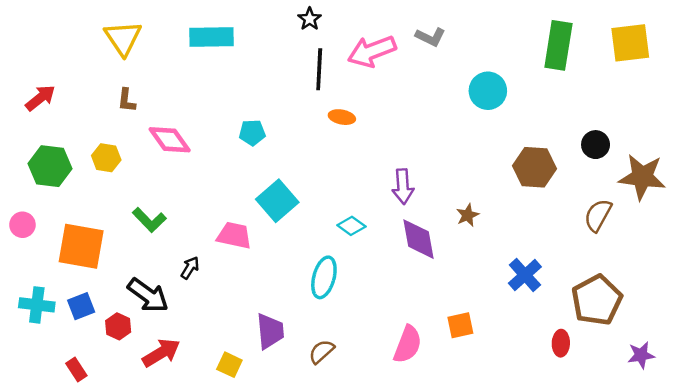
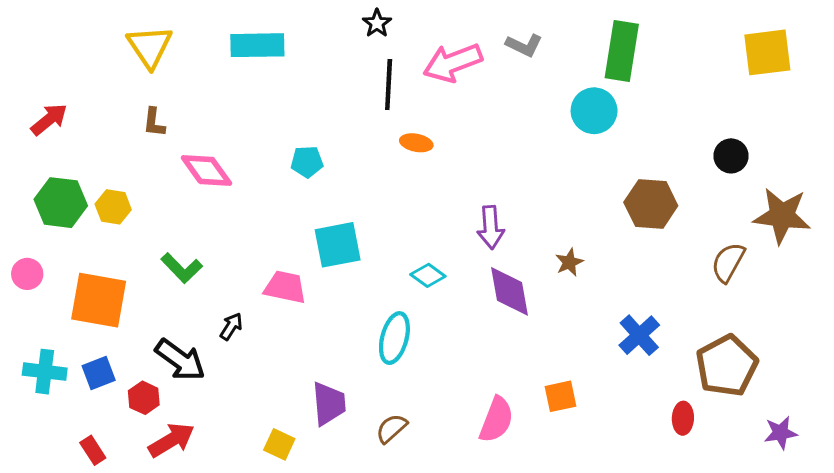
green rectangle: (558, 45) -> (622, 51), moved
black circle: (596, 145) -> (731, 156), moved
yellow hexagon: (106, 158) -> (113, 207), moved
cyan square: (277, 201) -> (338, 245), turned 30
red arrow: (161, 353) -> (171, 440), moved

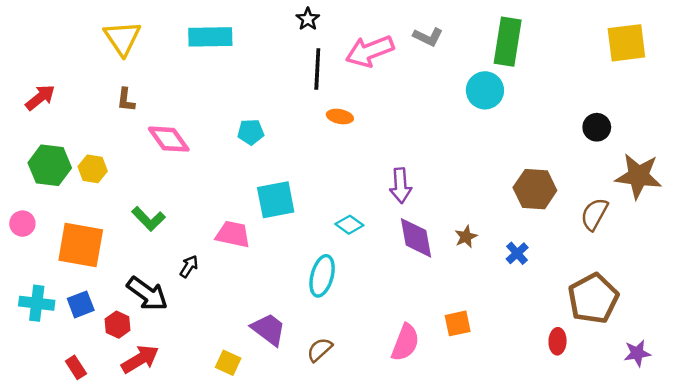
brown hexagon: (651, 204) -> (535, 189), moved
brown star: (569, 262) -> (466, 237), moved
blue cross: (639, 335) -> (517, 253), moved, size x0.7
purple trapezoid: (329, 404) -> (269, 329), turned -48

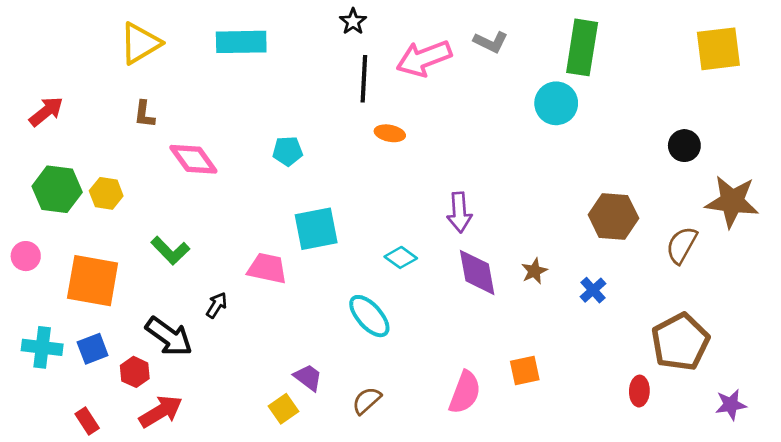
yellow triangle: (122, 38) -> (140, 43), turned 33
cyan ellipse: (322, 276) -> (369, 316), turned -57
purple trapezoid: (269, 329) -> (308, 377), size x0.7
yellow square: (228, 363) -> (283, 409), moved, turned 30

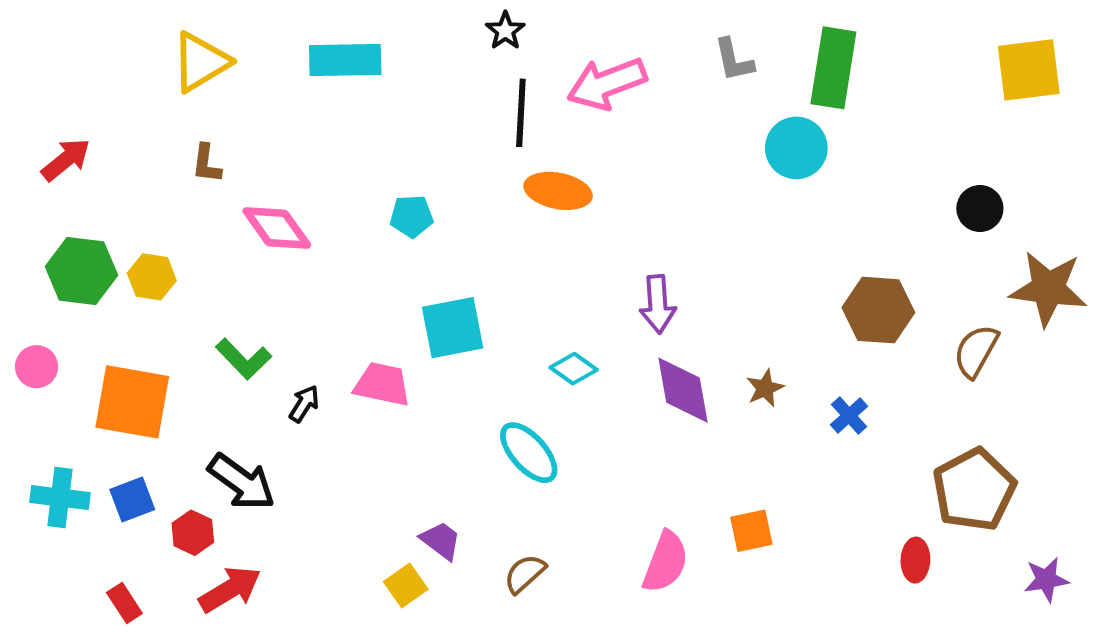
gray L-shape: (491, 42) -> (734, 60), moved, turned 52
orange ellipse: (390, 133) -> (558, 191), size x1.5
black arrow: (217, 305) -> (304, 404), moved

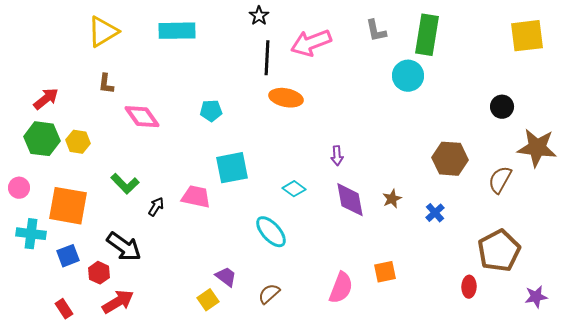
red arrow: (66, 160) -> (46, 99), moved
purple arrow: (658, 304) -> (337, 156), size x0.7
cyan cross: (60, 498) -> (31, 234), moved

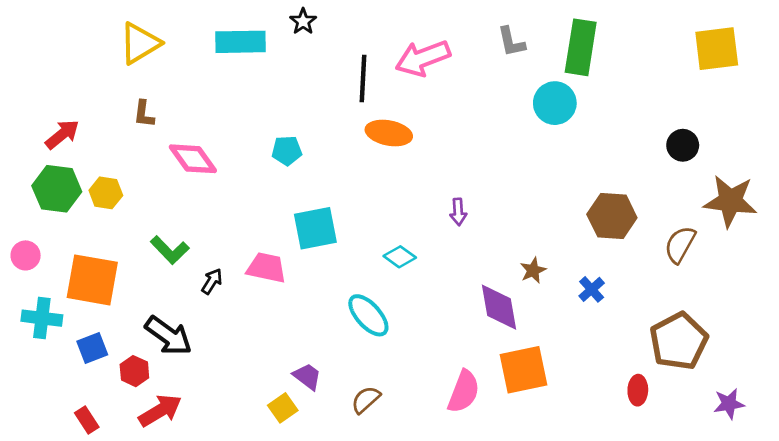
black star: (259, 16) -> (303, 21), moved
purple diamond: (350, 200) -> (499, 307), moved
orange square: (385, 272) -> (524, 370), size x1.6

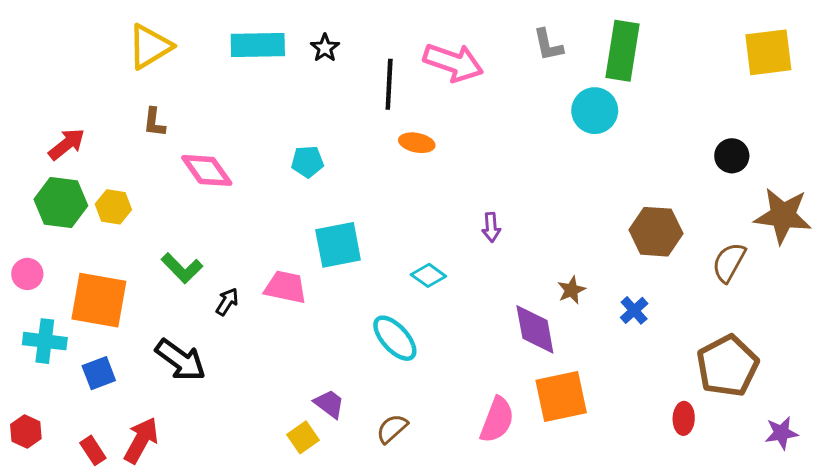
black star: (303, 21) -> (325, 48), moved
pink arrow: (423, 58) -> (453, 62), turned -140
orange ellipse: (389, 133) -> (417, 143), size x0.7
red hexagon: (134, 371) -> (26, 432), moved
red arrow: (160, 411) -> (141, 440), moved, turned -30

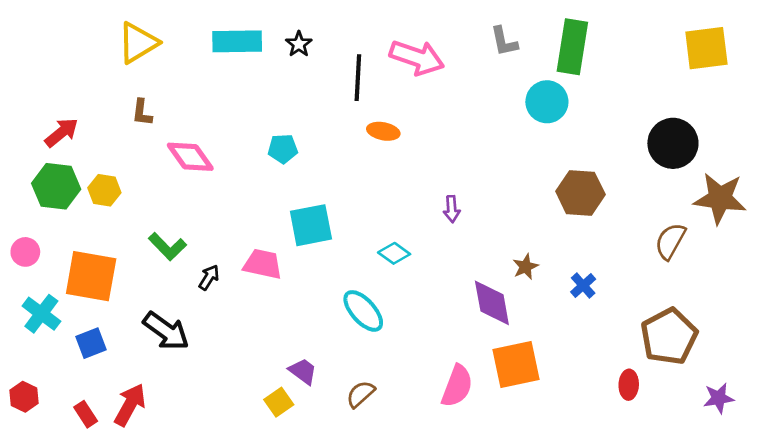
black circle: (732, 156) -> (673, 143), size x1.6
brown hexagon: (656, 232) -> (580, 193), moved
cyan cross: (45, 341) -> (41, 314), turned 30

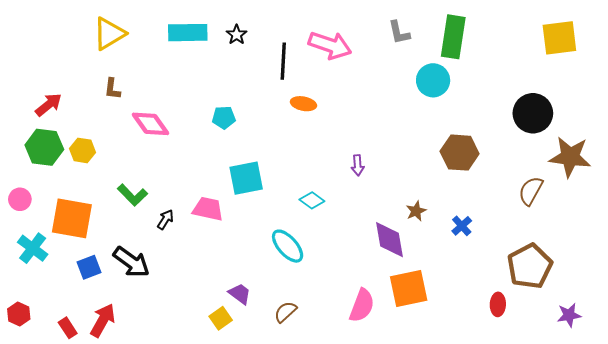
blue square: (91, 343) -> (89, 267), moved

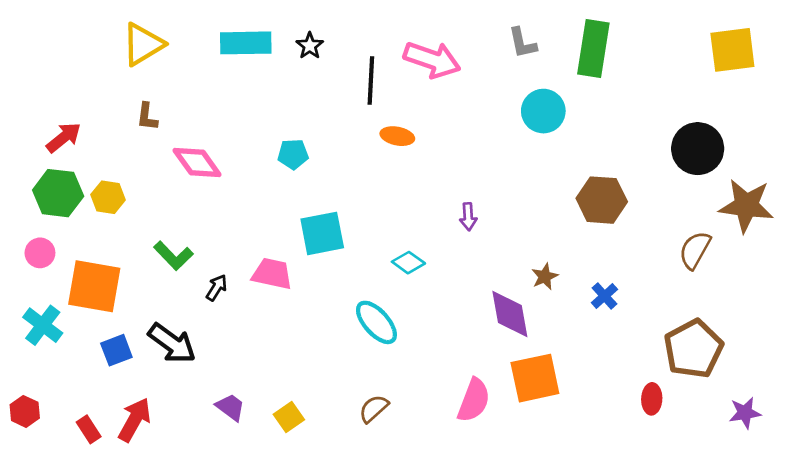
cyan circle: (433, 80) -> (543, 111), moved
pink circle: (20, 199) -> (40, 253), moved
purple trapezoid: (240, 294) -> (230, 407), moved

